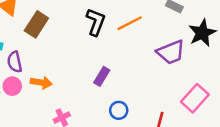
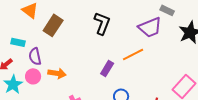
orange line: (130, 23) -> (133, 54), moved
purple trapezoid: (171, 52) -> (150, 27), moved

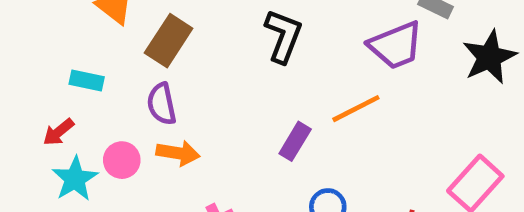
purple semicircle: (35, 56) -> (162, 104), moved

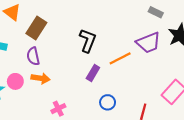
black L-shape: (283, 36) -> (88, 41), moved
purple trapezoid: (396, 45) -> (148, 43), moved

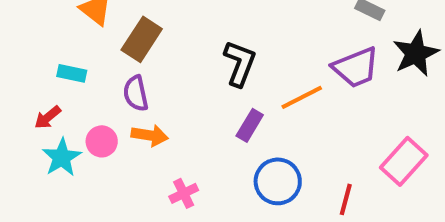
blue circle: (108, 102) -> (278, 181), size x1.5

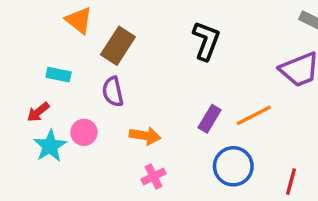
black L-shape: (240, 63) -> (206, 41), moved
orange line: (302, 97) -> (254, 115), moved
orange arrow: (150, 135) -> (145, 136), moved

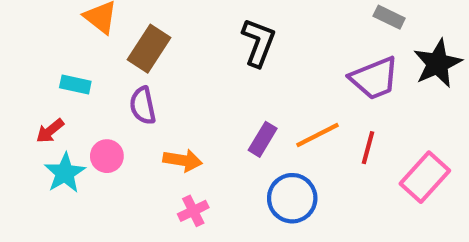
red line: (291, 182) -> (368, 148), moved

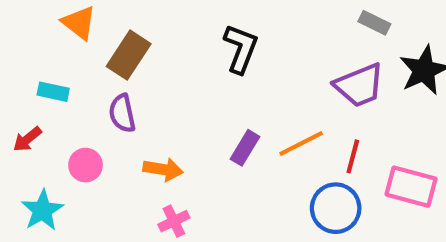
cyan star: (65, 173) -> (42, 210), moved
pink rectangle: (425, 177) -> (411, 187), turned 63
blue circle: (292, 198) -> (336, 208), moved

